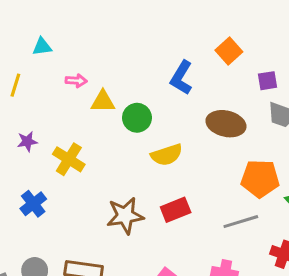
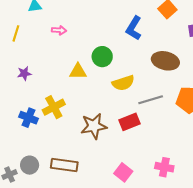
yellow triangle: (103, 101) -> (78, 71), moved
yellow cross: (69, 159) -> (54, 107), moved, turned 30
blue cross: (33, 204) -> (28, 118), turned -30
gray line: (241, 222) -> (151, 100), moved

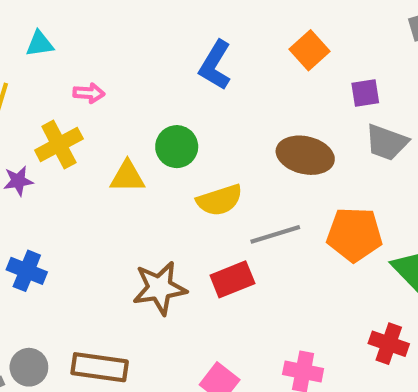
blue L-shape: (134, 28) -> (215, 65), moved
yellow cross: (54, 107) -> (59, 144), moved

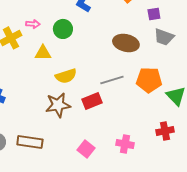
pink arrow: (89, 93) -> (33, 24), moved
green circle: (177, 147) -> (63, 29), moved
yellow semicircle: (220, 200) -> (66, 76), moved
red cross: (389, 344) -> (165, 131), turned -30

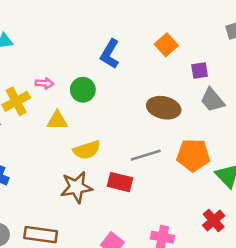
gray trapezoid: (164, 37) -> (212, 100), turned 30
red rectangle: (92, 101) -> (120, 182), turned 36
red cross: (165, 131) -> (214, 221), turned -30

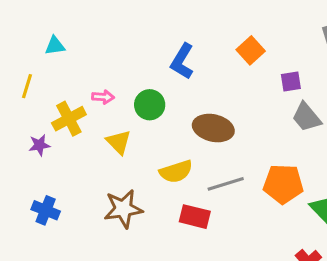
brown ellipse: (164, 108) -> (213, 128), moved
yellow triangle: (57, 121) -> (119, 142), turned 45
yellow semicircle: (87, 150) -> (176, 172), moved
brown star: (76, 187) -> (123, 209), moved

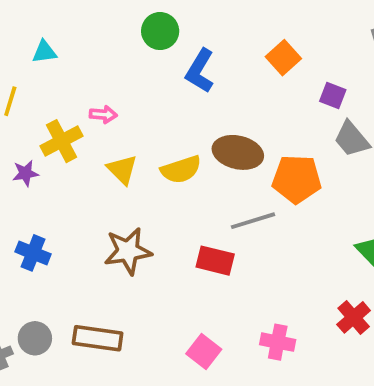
purple square: (291, 81) -> (333, 96), turned 30
green circle: (150, 105) -> (160, 31), moved
yellow semicircle: (176, 172) -> (181, 169), moved
orange pentagon: (283, 184) -> (297, 179), moved

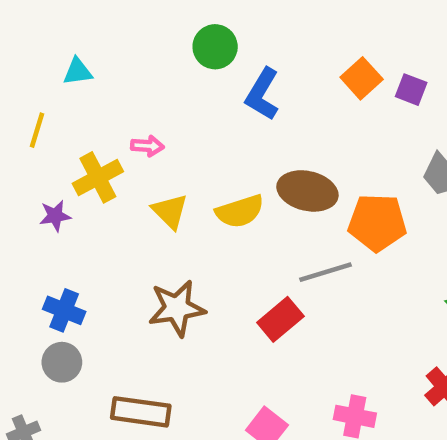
purple square: (333, 96) -> (411, 90), moved
red rectangle: (215, 261) -> (280, 319), turned -54
gray circle: (35, 338) -> (62, 362), moved

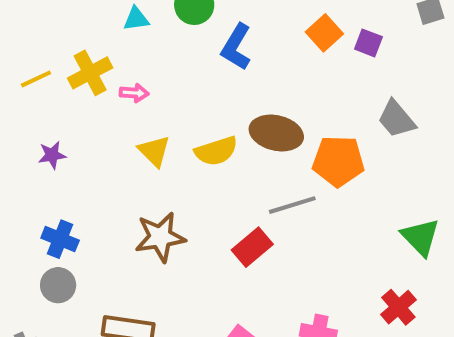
cyan triangle: (78, 72) -> (136, 19), moved
yellow line: (37, 130) -> (36, 79), turned 48
yellow cross: (98, 177) -> (90, 73), moved

